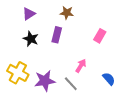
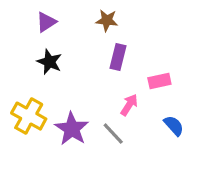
purple rectangle: (57, 35) -> (118, 57), moved
pink rectangle: (100, 36) -> (159, 81), moved, turned 48
purple star: (45, 81) -> (72, 129), turned -30

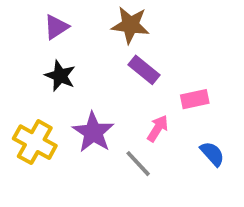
brown star: (107, 20) -> (130, 25), size x1.4
purple rectangle: (118, 57) -> (144, 70), turned -65
purple star: (72, 129) -> (93, 132), moved

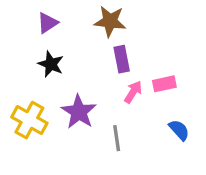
purple rectangle: (144, 70) -> (122, 59), turned 40
pink arrow: (158, 128) -> (133, 92), moved
gray line: (138, 164) -> (117, 138), turned 35

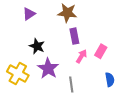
black star: (51, 64) -> (37, 46), moved
pink rectangle: (164, 84) -> (101, 51), turned -48
blue semicircle: (179, 130) -> (110, 80), turned 32

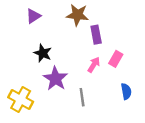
purple rectangle: (74, 36) -> (96, 35), moved
yellow cross: (18, 73) -> (21, 100), moved

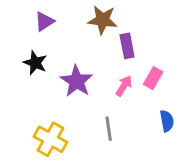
black star: (43, 53) -> (35, 63), moved
purple star: (55, 79) -> (77, 81), moved
yellow cross: (21, 100) -> (50, 139), moved

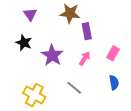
purple triangle: (44, 21) -> (30, 14), turned -32
pink rectangle: (153, 78) -> (113, 53), moved
gray line: (109, 129) -> (74, 88), turned -42

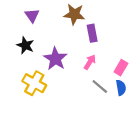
pink rectangle: (113, 53) -> (121, 68), moved
gray line: (74, 88) -> (100, 87), moved
yellow cross: (34, 95) -> (34, 83), moved

